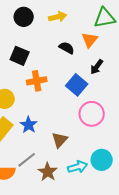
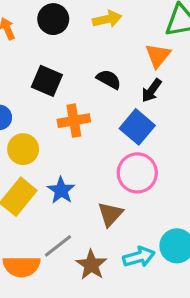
black semicircle: (67, 48) -> (109, 79), moved
black arrow: (97, 67) -> (152, 90), moved
pink circle: (92, 114) -> (137, 173), moved

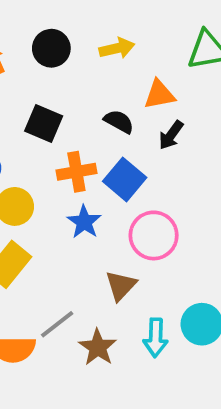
orange triangle: (158, 56) -> (159, 95), moved, turned 40
blue square: (137, 127) -> (125, 179), moved
blue star: (61, 190) -> (84, 222), moved
cyan arrow: (139, 257) -> (156, 338), turned 108

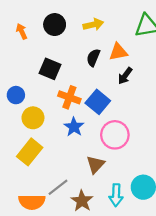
black semicircle: (119, 122) -> (93, 58), moved, turned -96
orange cross: (76, 172) -> (69, 97), turned 30

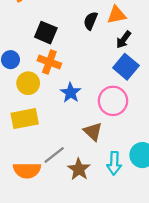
orange cross: (69, 97) -> (49, 62), moved
blue square: (98, 102) -> (126, 67), moved
yellow rectangle: (30, 152) -> (25, 119), turned 40
brown triangle: (96, 164) -> (93, 132), turned -30

